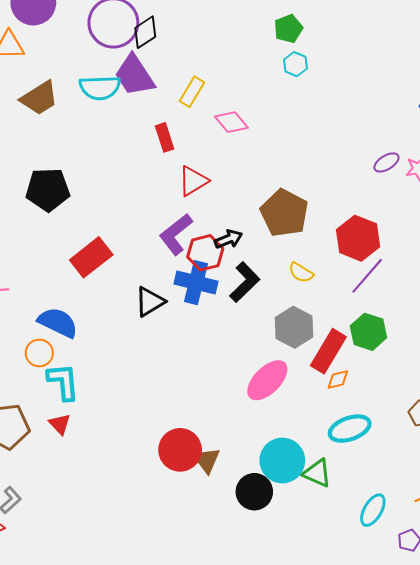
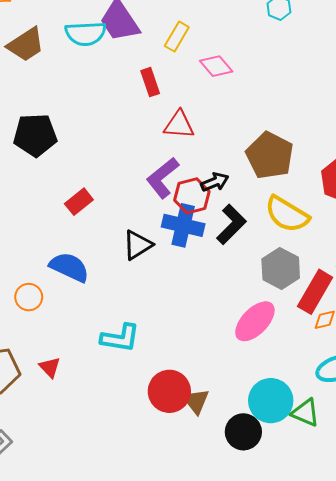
red triangle: (193, 181) -> (179, 125), turned 36
red rectangle: (91, 257) -> (79, 202), size x0.7
yellow semicircle: (301, 273) -> (287, 214), size x1.8
blue semicircle: (58, 323) -> (69, 267), moved
cyan L-shape: (63, 382) -> (120, 338), moved, turned 105

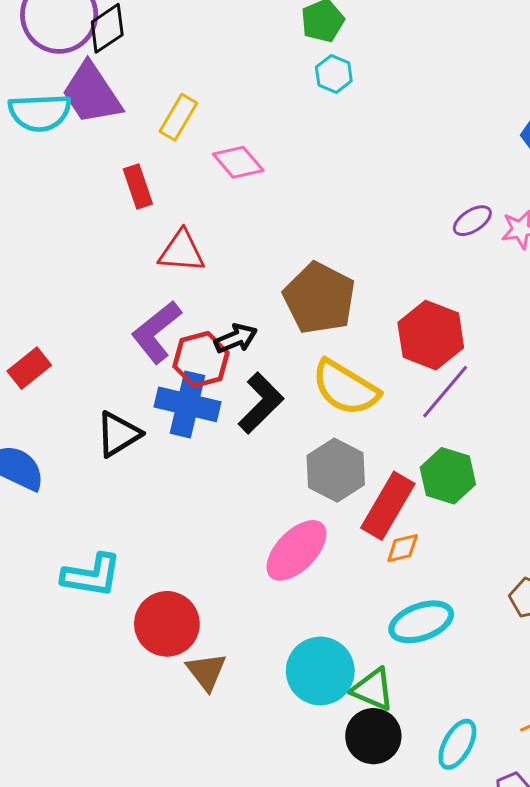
red circle: (169, 391) -> (167, 624), moved
black circle: (243, 432) -> (373, 736), moved

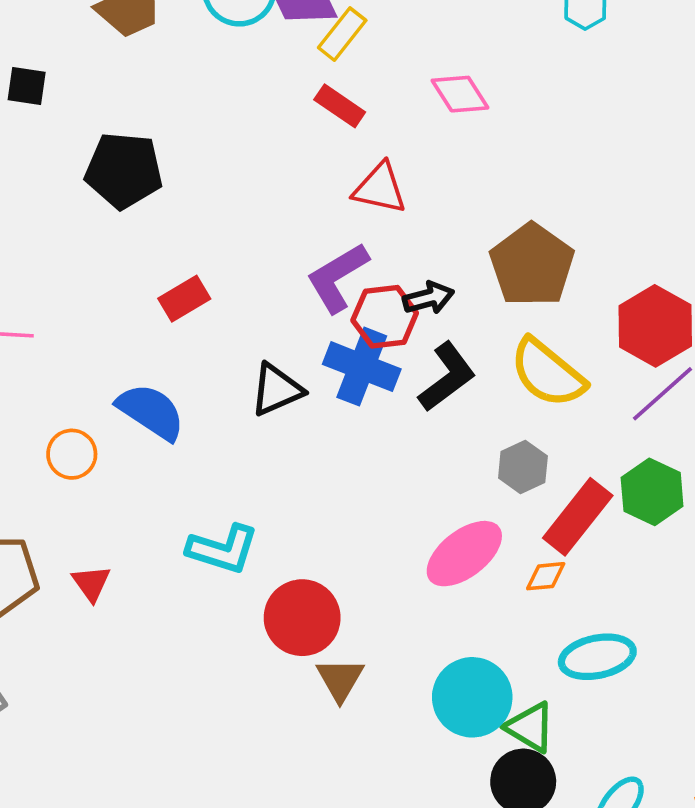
yellow rectangle: (178, 117) -> (342, 34), moved
red rectangle: (138, 187) -> (340, 106), turned -45
gray hexagon: (336, 470) -> (523, 467), size x0.7
orange diamond: (403, 548) -> (546, 576), moved

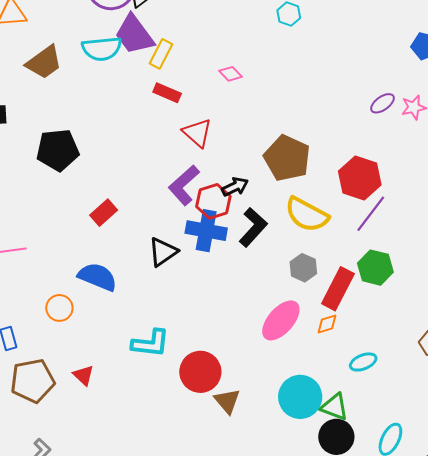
pink diamond: (460, 94) -> (231, 74), size x0.7
red triangle: (380, 188) -> (197, 133), turned 40
cyan ellipse: (597, 657) -> (363, 362), size x0.7

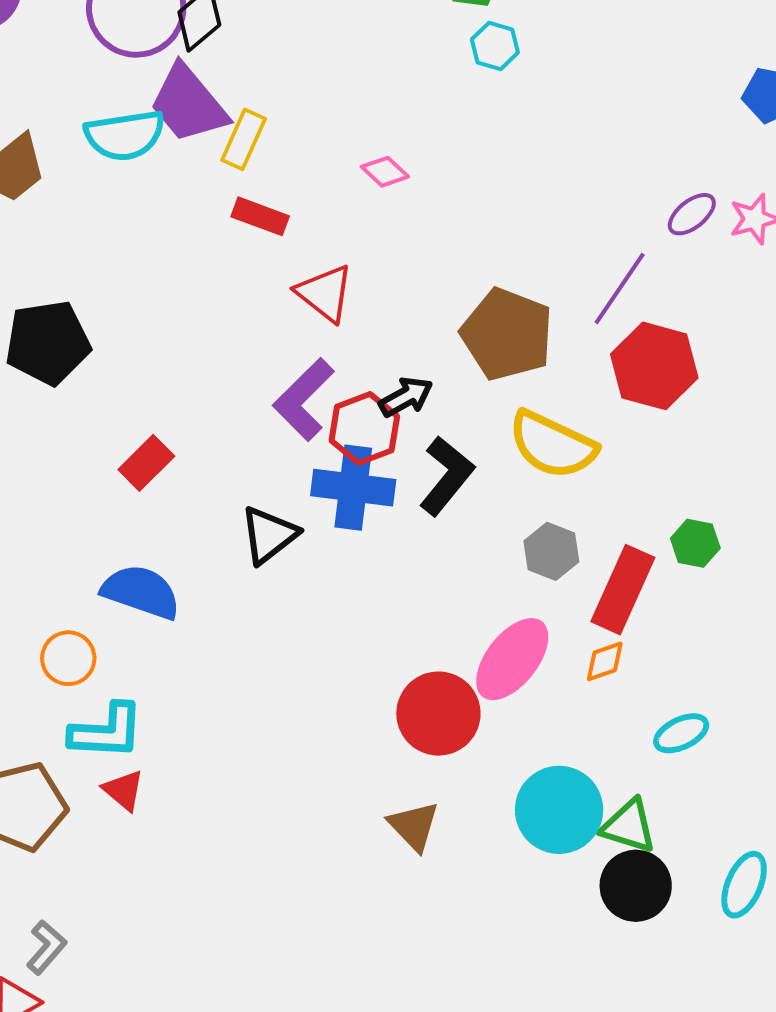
purple line: (371, 214) -> (620, 289), moved
green hexagon: (375, 268) -> (695, 543), size x0.7
cyan L-shape: (151, 343) -> (107, 731), moved
red circle: (200, 372) -> (438, 714), moved

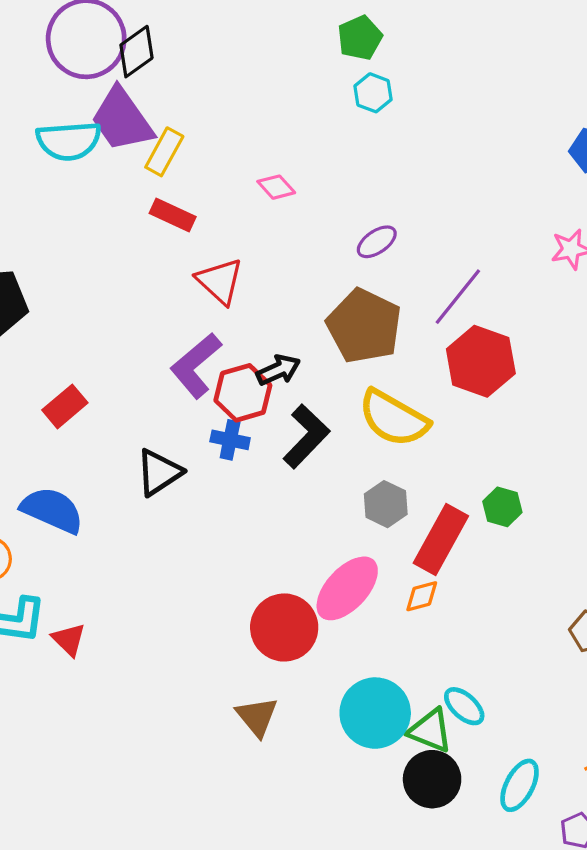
purple ellipse: (692, 214) -> (377, 242), moved
blue cross: (353, 488) -> (230, 440), size x0.6
cyan ellipse: (681, 733) -> (464, 706), moved, turned 63
red triangle: (124, 790) -> (69, 640), moved

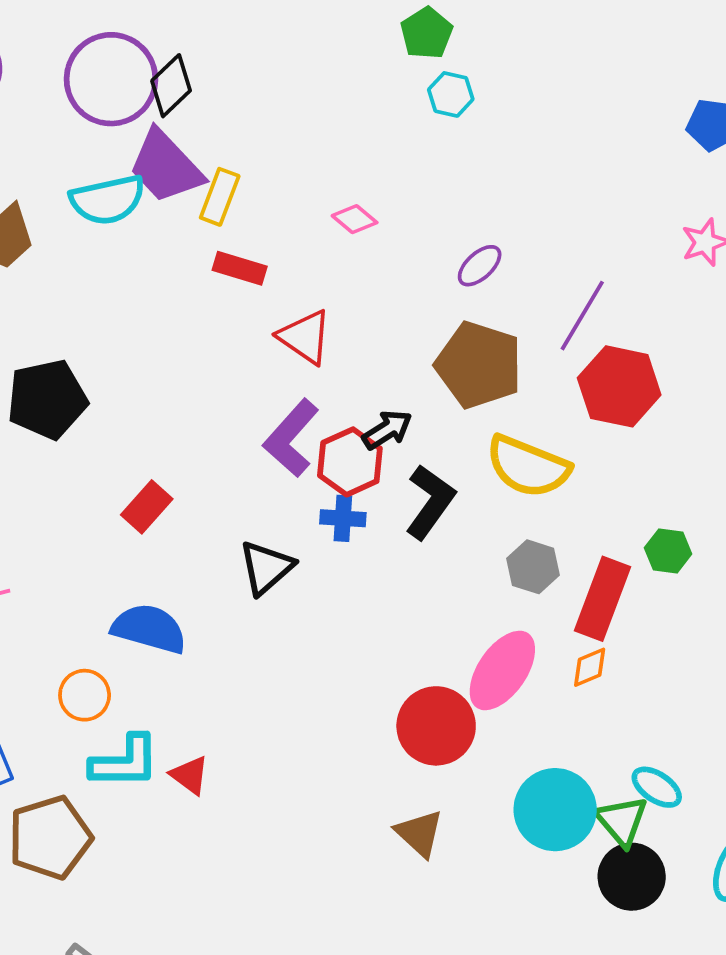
green triangle: (430, 731) -> (622, 821), turned 36

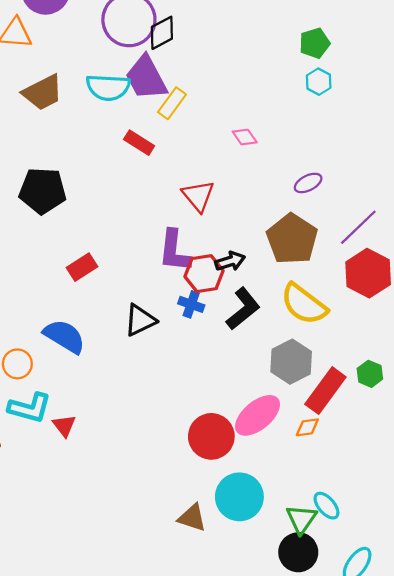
red rectangle: (240, 268) -> (139, 143), moved
purple L-shape: (291, 438) -> (174, 251), turned -51
gray hexagon: (533, 567) -> (291, 362), size x1.4
cyan circle: (555, 810) -> (239, 497), moved
brown triangle: (419, 833) -> (192, 518), moved, turned -40

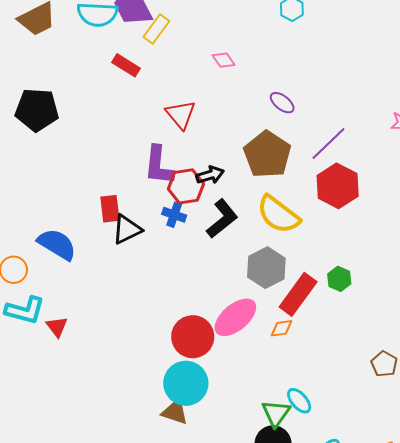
purple ellipse: (308, 183) -> (282, 103), turned 65
red rectangle: (82, 267) -> (110, 209), moved, turned -64
cyan circle: (239, 497) -> (186, 383), moved

